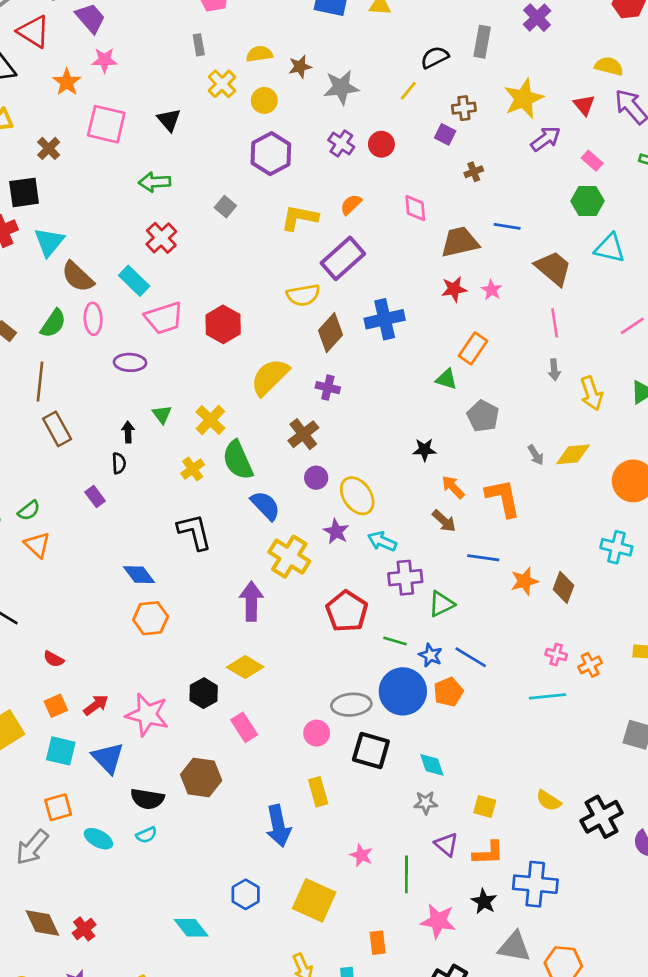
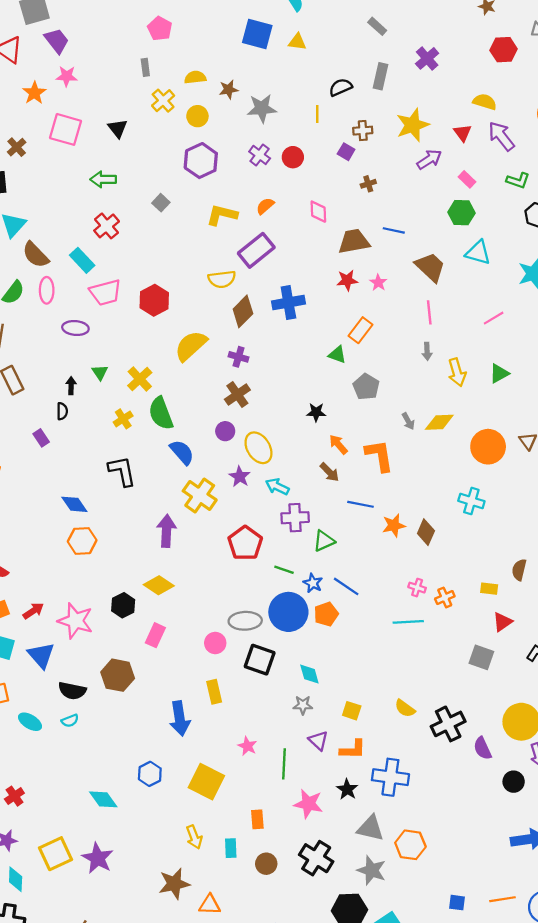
yellow line: (408, 91) -> (317, 114), turned -42
brown cross: (303, 434) -> (237, 395), moved
pink rectangle: (244, 727) -> (155, 635), turned 55

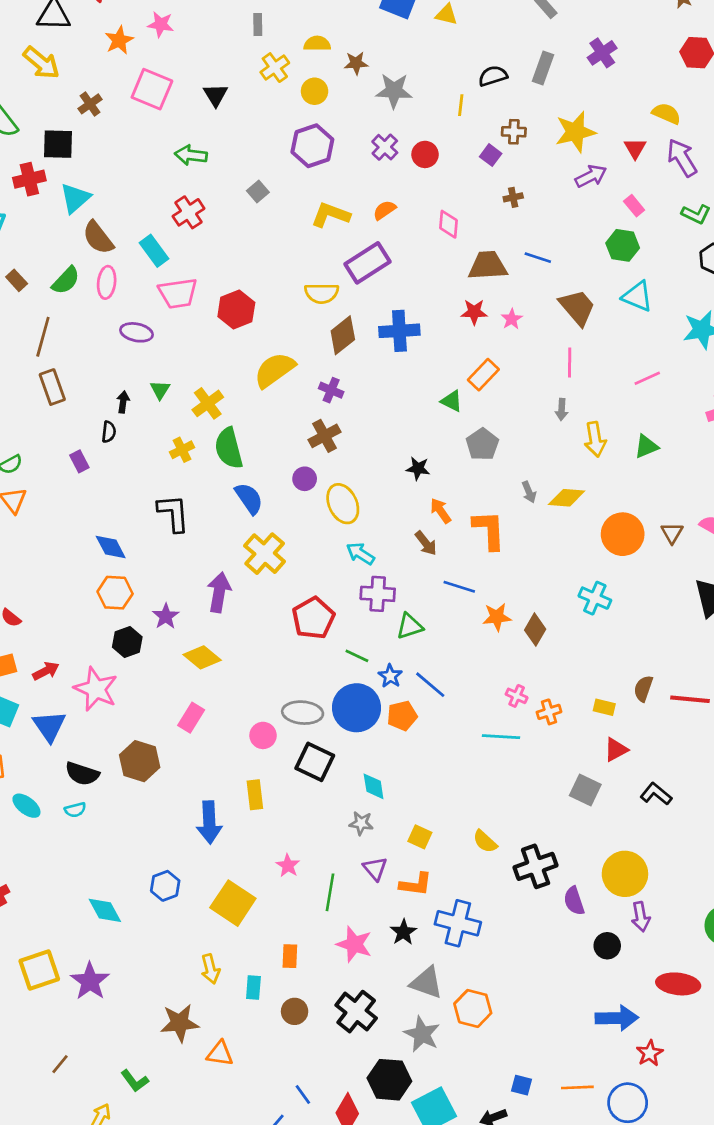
purple star: (240, 477) -> (166, 616), moved
black hexagon: (123, 605) -> (127, 642), moved

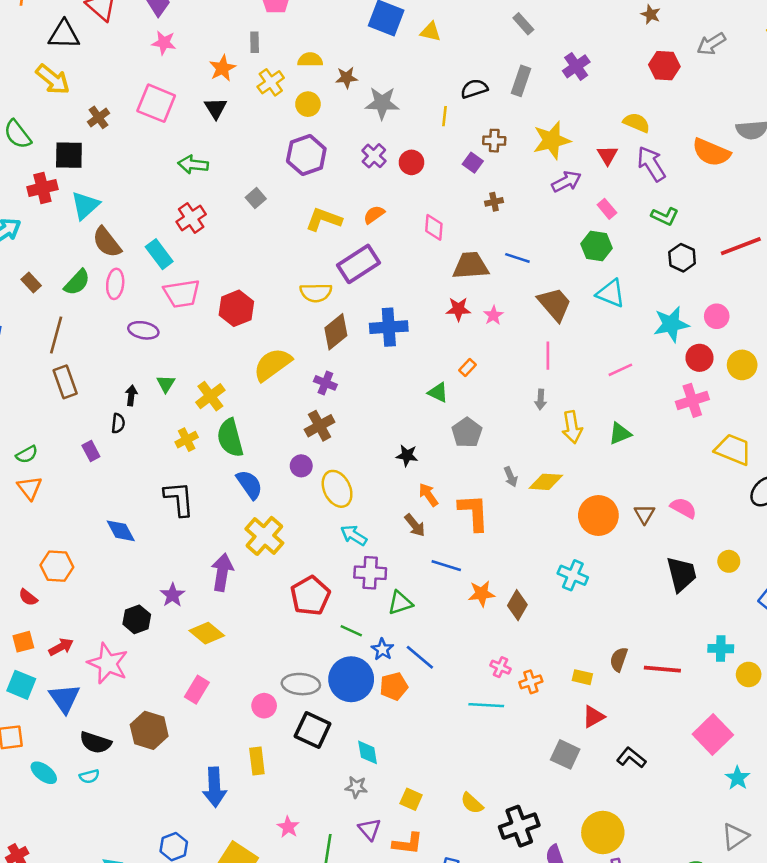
orange star: (119, 40) -> (222, 68), moved
orange rectangle: (483, 375) -> (467, 367), size x0.6
orange hexagon: (115, 593) -> (57, 566), moved

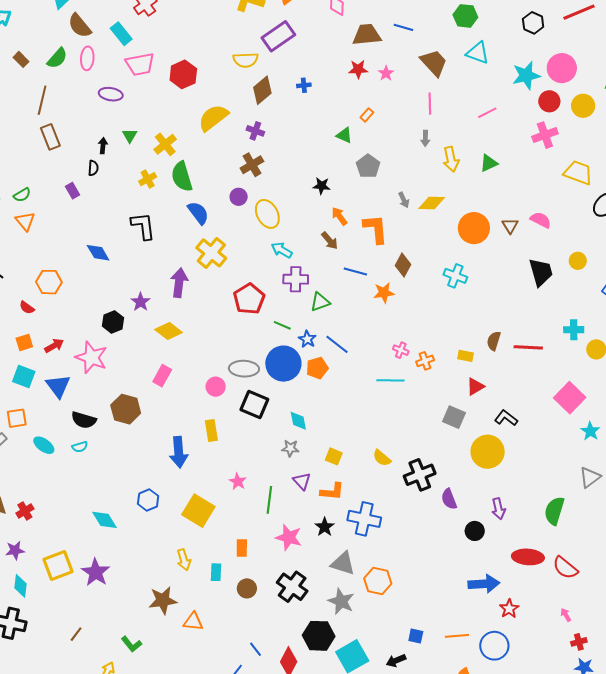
pink circle: (717, 316) -> (562, 68), size x1.5
blue cross: (389, 327) -> (304, 85), size x0.5
brown diamond: (517, 605) -> (403, 265), moved
yellow circle: (603, 832) -> (488, 452), moved

